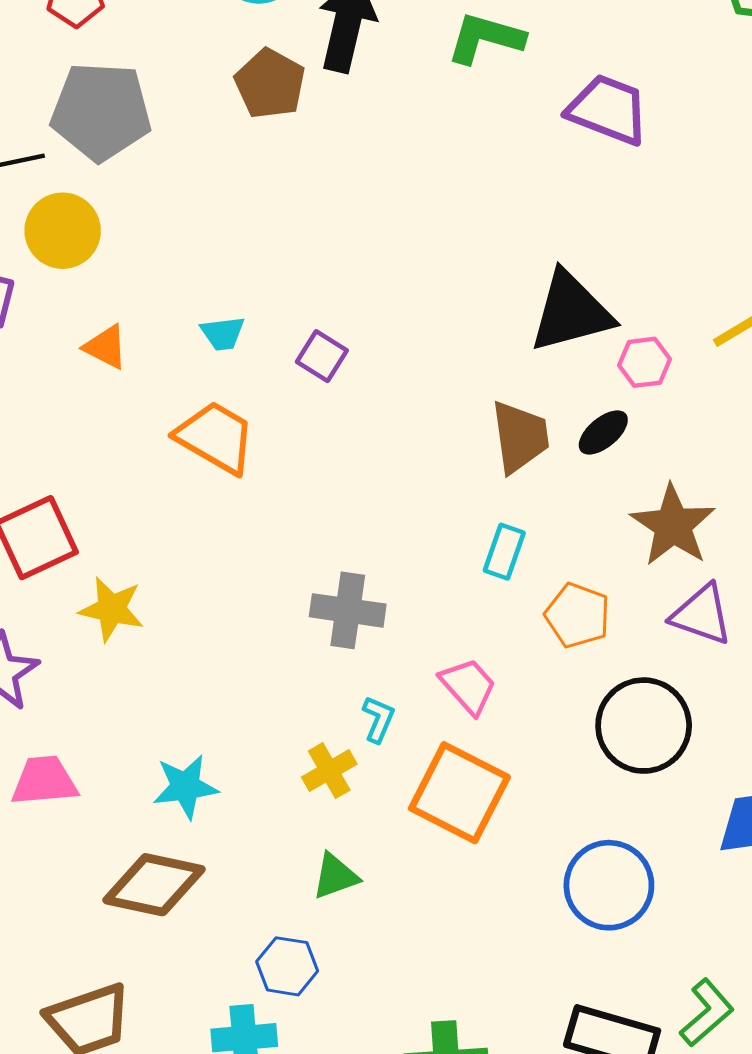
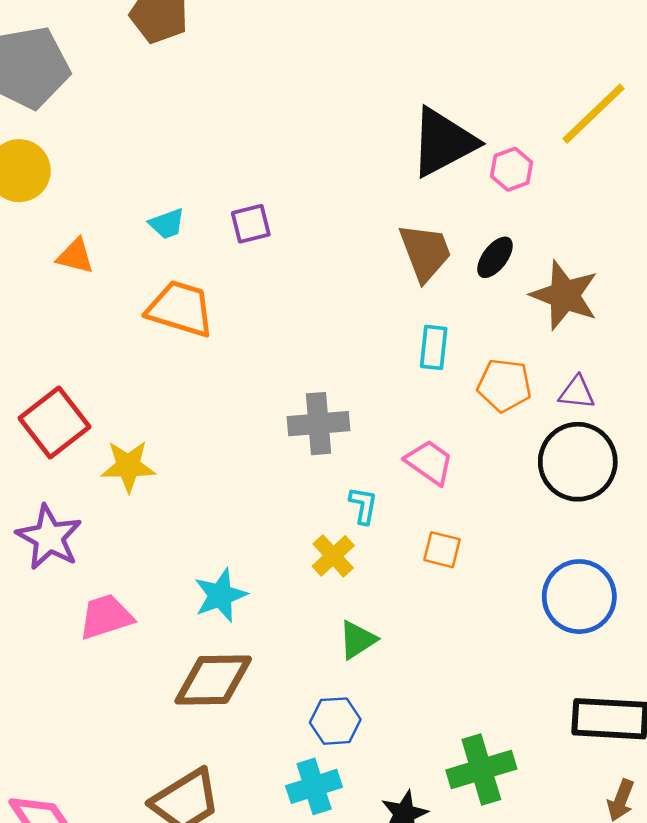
purple square: (322, 356) -> (251, 224), turned -33
black ellipse: (603, 432) -> (495, 257), moved
purple triangle: (702, 615) -> (577, 393), moved, size x0.7
orange square: (459, 793) -> (442, 550), size x0.5

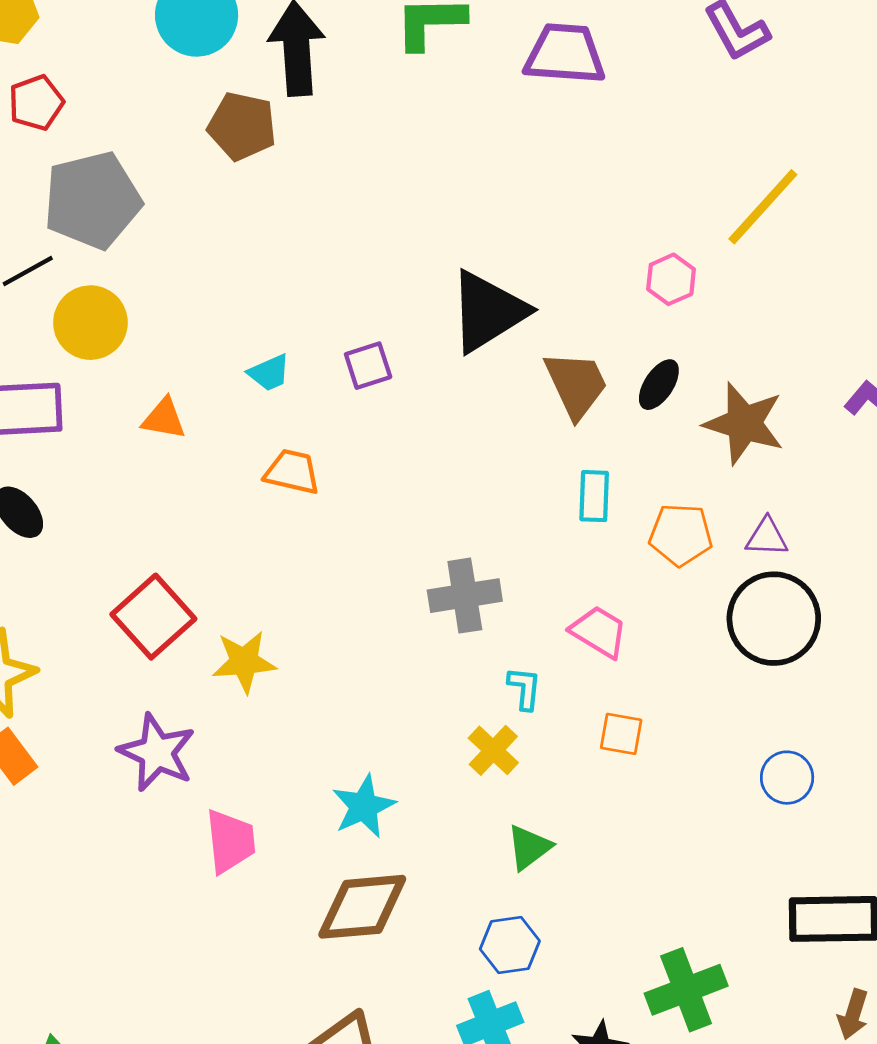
black triangle: (443, 142) -> (488, 311), moved
orange trapezoid: (180, 309) -> (292, 472), size x0.7
blue circle: (579, 597) -> (787, 778), size x0.6
pink trapezoid: (106, 617) -> (230, 841), turned 106

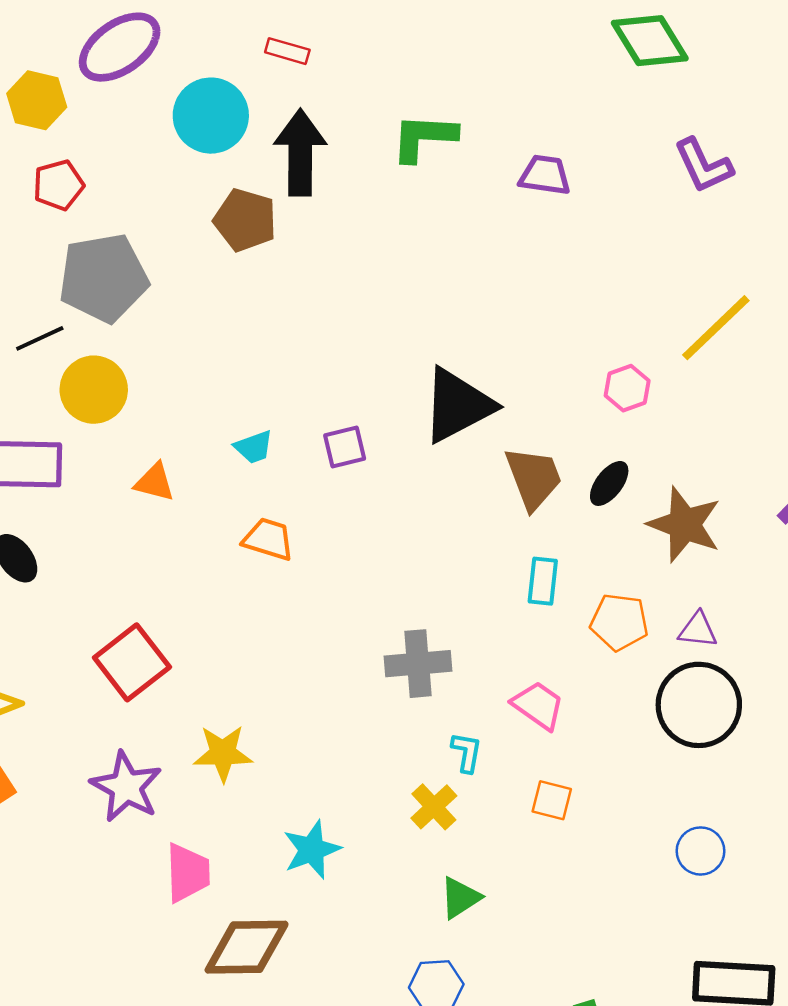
purple trapezoid: (565, 54) -> (545, 175), size x0.7
yellow star: (244, 662) -> (223, 753), moved
brown diamond: (362, 907) -> (247, 947), moved

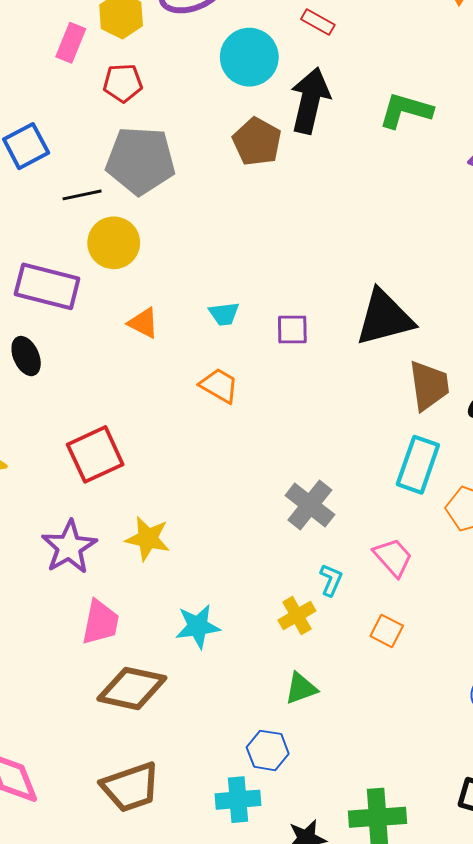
cyan rectangle: (543, 581) -> (418, 465), size x1.5
gray cross: (418, 664) -> (310, 505), turned 30

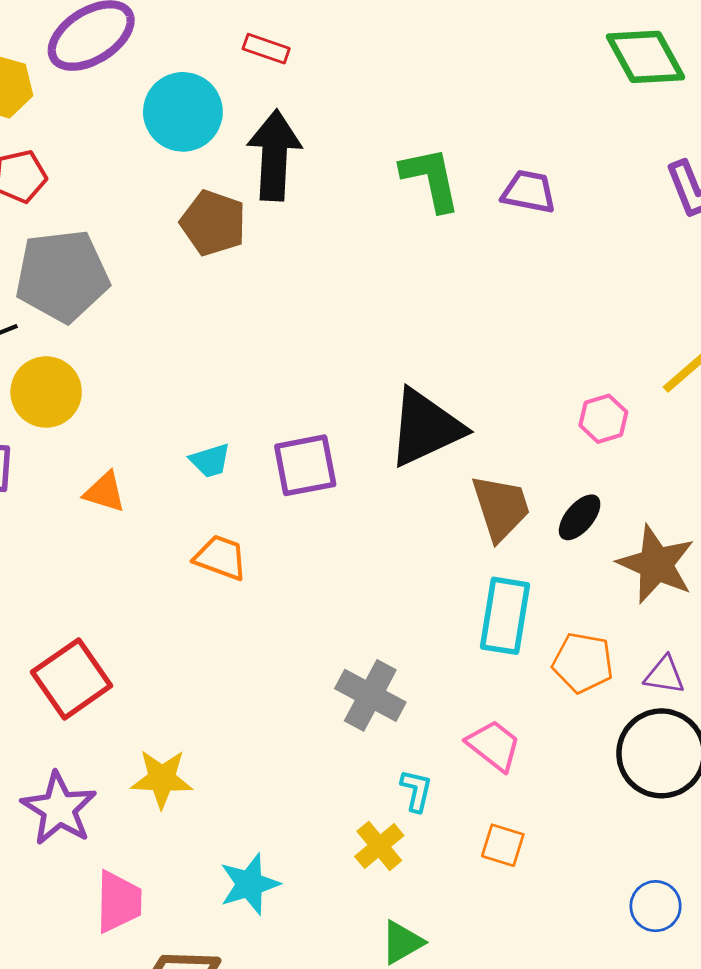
green L-shape: (406, 110) -> (431, 179), moved, turned 72
purple square: (292, 330) -> (305, 465), size x1.4

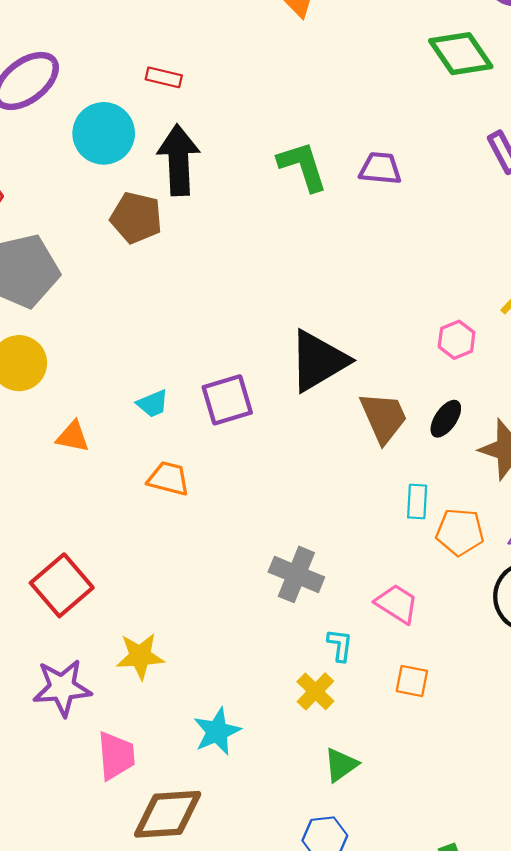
cyan rectangle: (505, 616) -> (417, 502), moved, size x0.6
purple star: (59, 809) -> (62, 688), turned -30

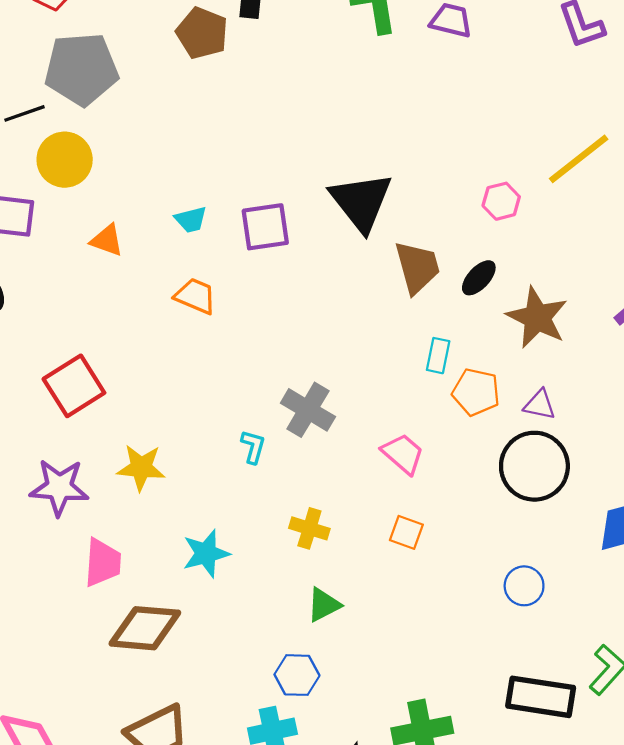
black triangle: (318, 361) -> (361, 202), turned -46
cyan L-shape: (340, 645) -> (253, 447), moved
yellow cross: (315, 691) -> (309, 528), turned -36

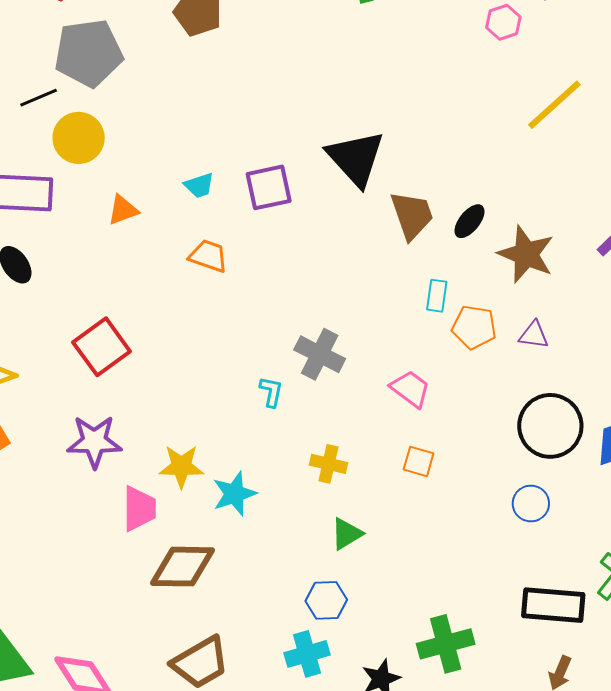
pink hexagon: (501, 201) -> (503, 22), moved
orange triangle: (107, 240) -> (123, 210), turned -36
black circle: (534, 466) -> (550, 426), moved
yellow star: (141, 468) -> (181, 466), moved

